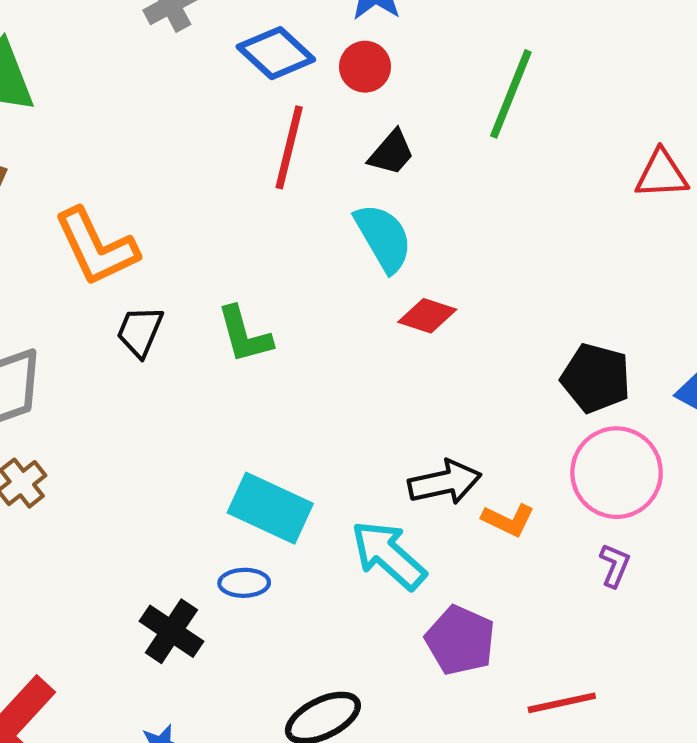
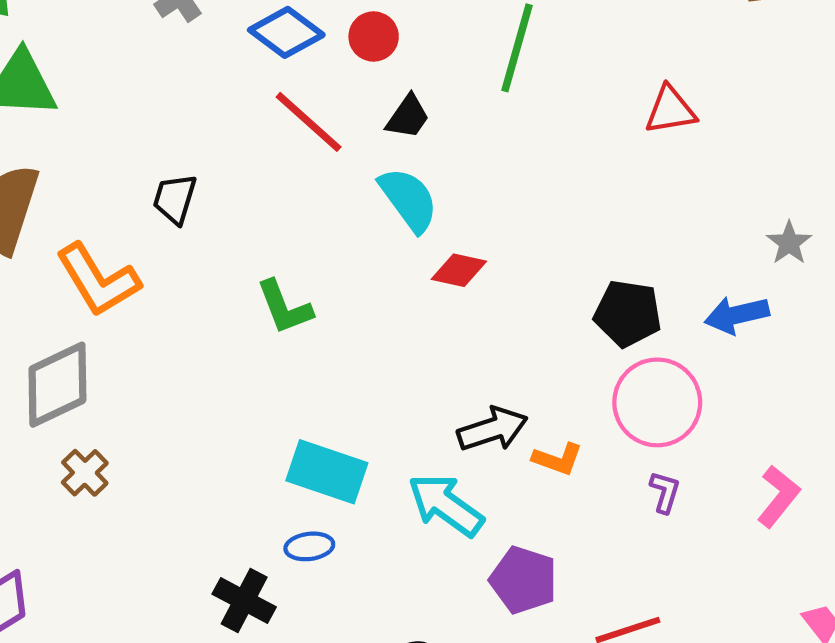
red line: (289, 147) -> (309, 122), turned -56
orange L-shape: (96, 247) -> (98, 280), moved
black trapezoid: (140, 331) -> (175, 199), moved

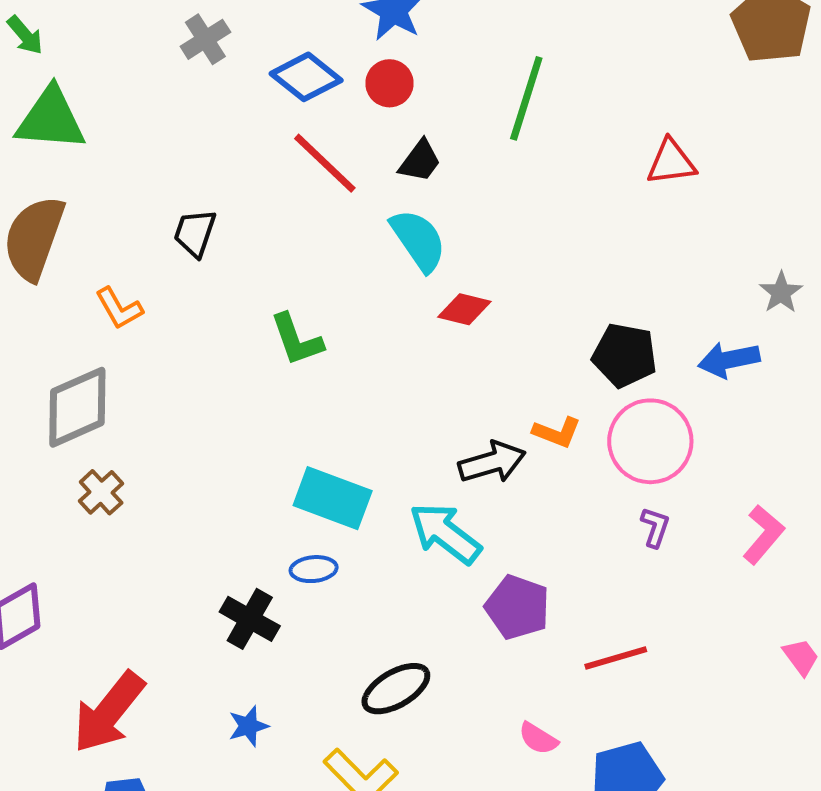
orange L-shape: (98, 280) -> (119, 308), size x0.6
orange L-shape: (558, 459) -> (557, 432), moved

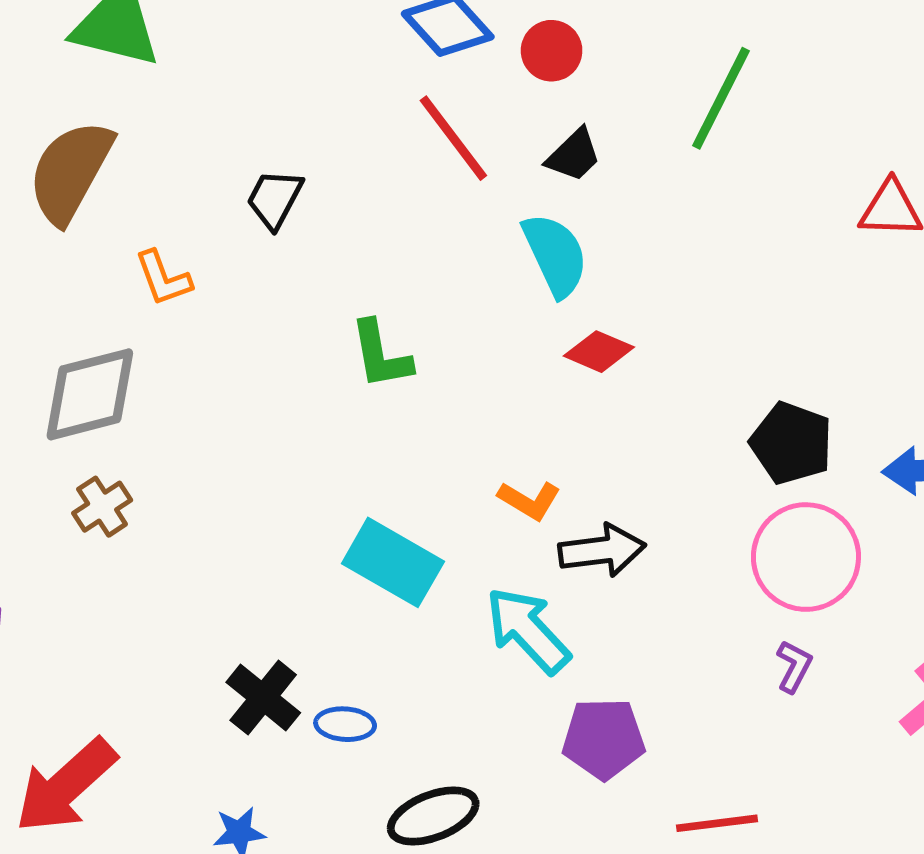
orange L-shape: (557, 432) -> (529, 500), moved
blue ellipse: (314, 569) -> (345, 724), moved
purple pentagon: (517, 607) -> (604, 739), turned -30

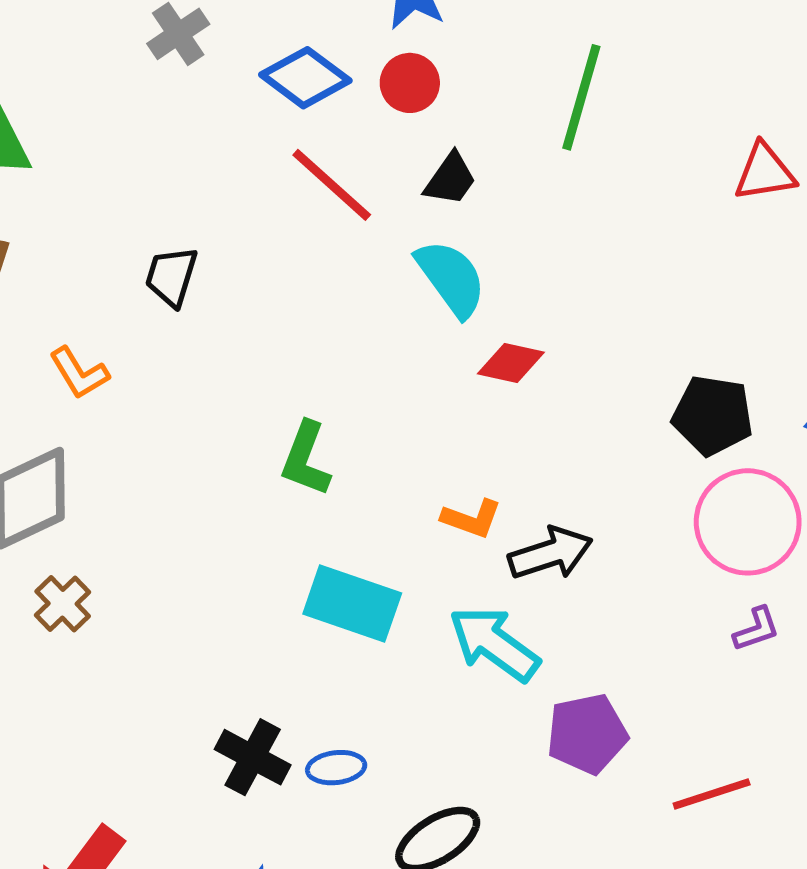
green L-shape: (381, 355) -> (306, 459), moved, turned 42
purple L-shape: (794, 666) -> (756, 629), turned 54

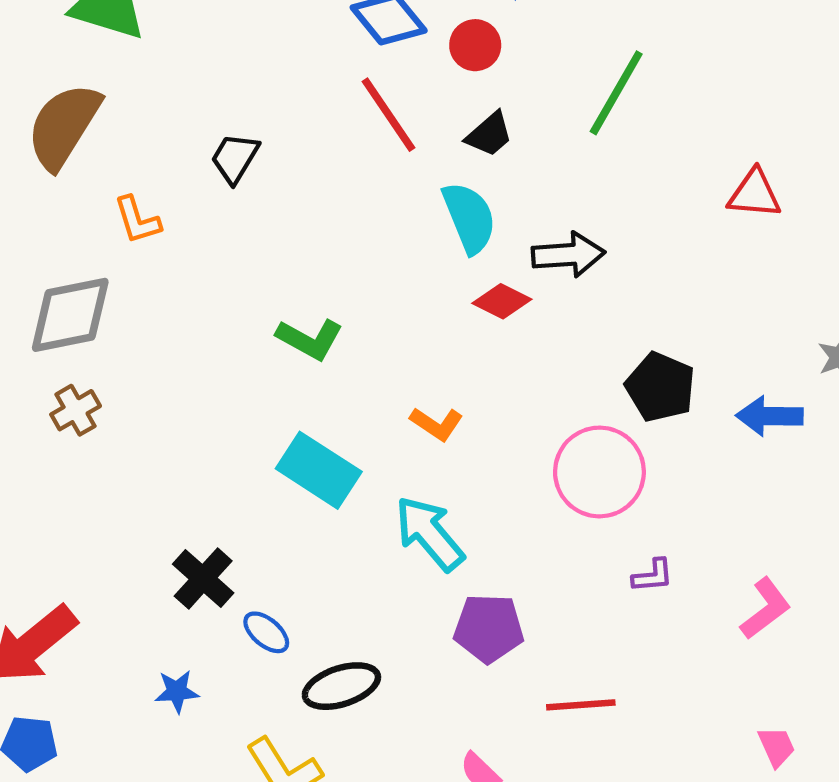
green L-shape: (306, 459) -> (310, 339), turned -96
pink circle: (748, 522) -> (599, 472), moved
black arrow: (551, 553) -> (568, 255), moved
blue ellipse: (336, 768) -> (266, 632), moved, turned 33

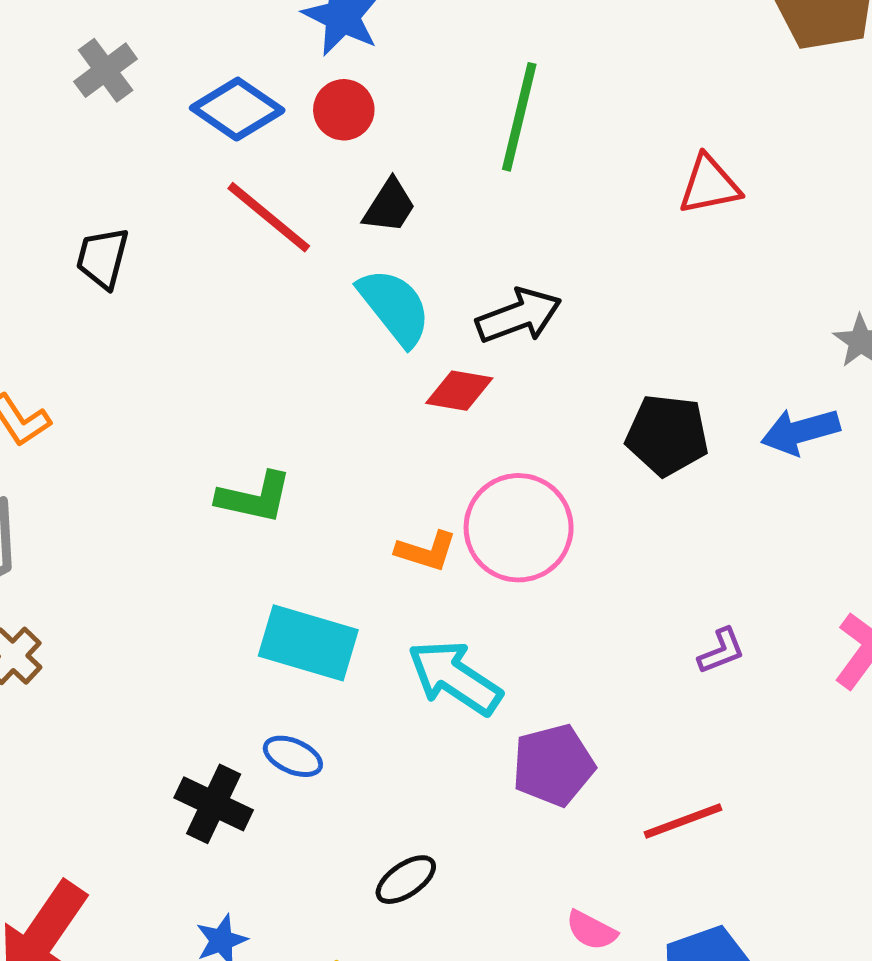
black trapezoid: (235, 158) -> (103, 258), moved
pink circle: (599, 472) -> (519, 528), moved
blue ellipse: (266, 632) -> (293, 756), moved
black ellipse: (341, 686) -> (406, 880), size x0.7

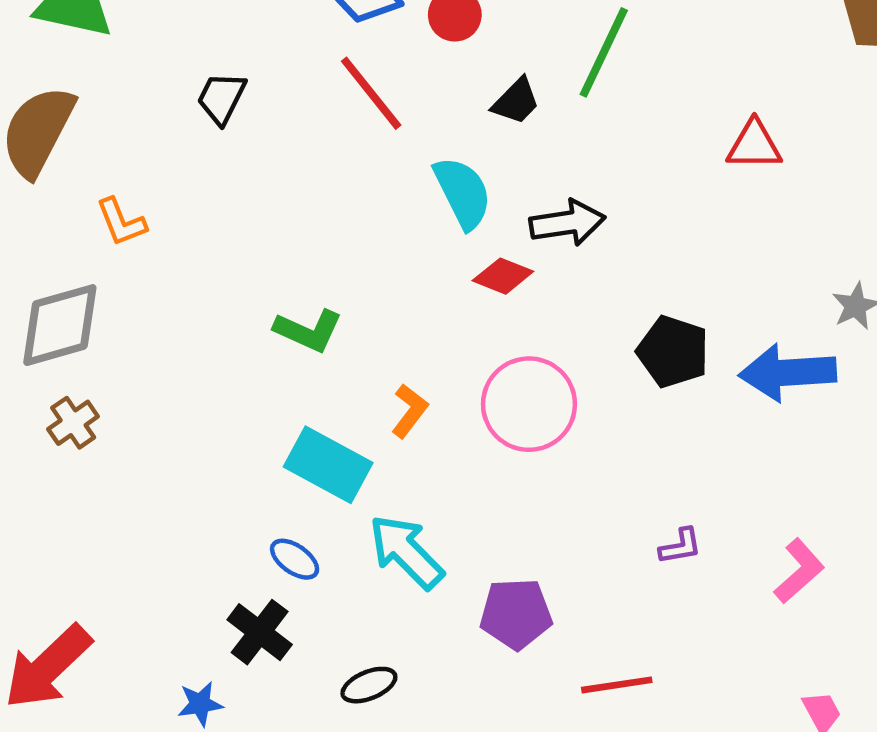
black trapezoid: (389, 206) -> (516, 101), moved
blue arrow: (800, 431) -> (788, 373), size x1.4
orange L-shape: (426, 551) -> (409, 411), moved, turned -82
cyan arrow: (455, 678) -> (406, 552), moved
black cross: (214, 804) -> (260, 632), moved

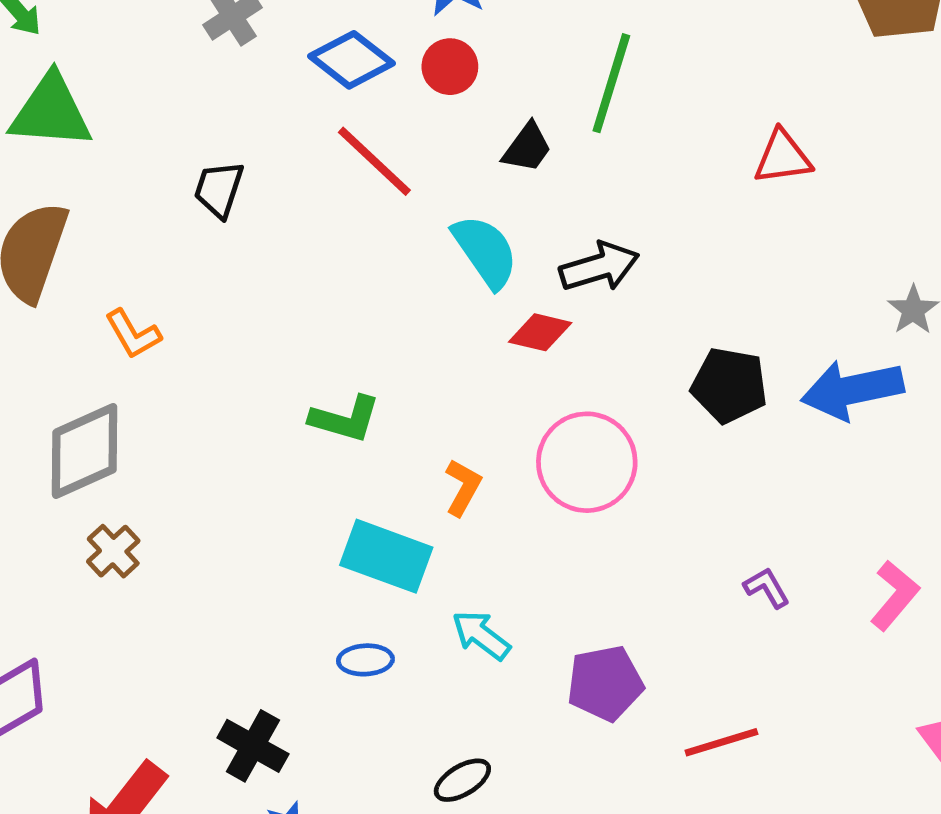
purple L-shape: (680, 546) -> (767, 588), turned -102
cyan arrow: (406, 552) -> (481, 635), size x0.7
blue ellipse: (295, 559) -> (365, 660), turned -30
black cross: (260, 632) -> (253, 746), moved

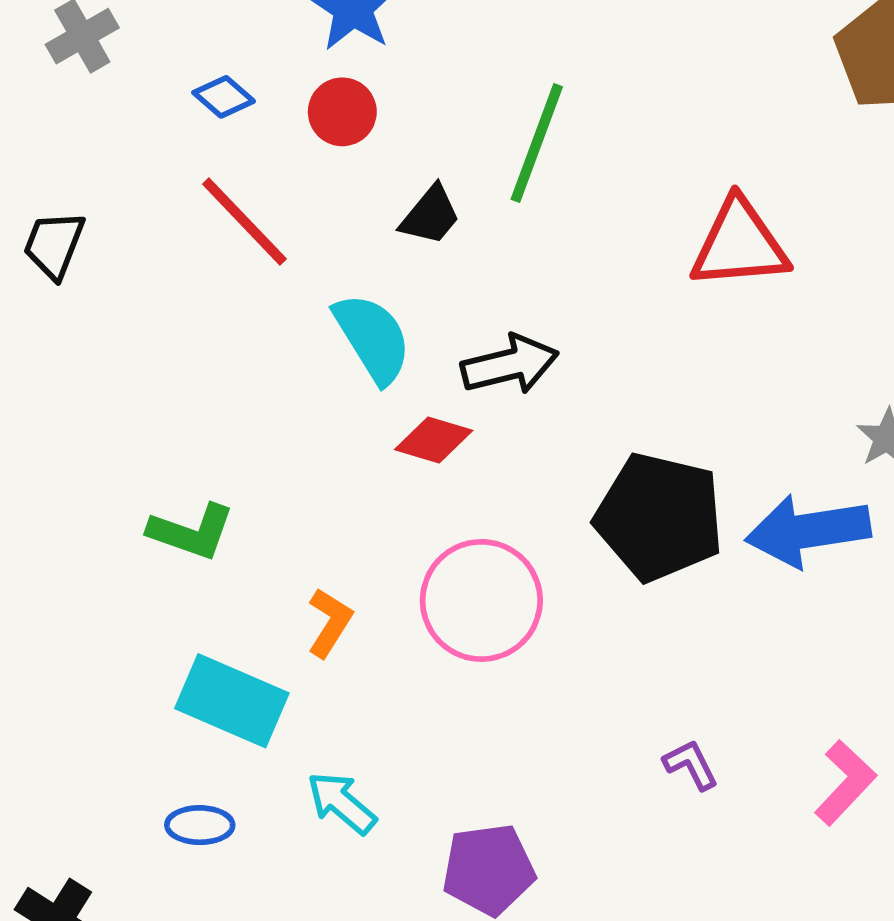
blue diamond: (352, 60) -> (224, 97), size x0.6
red triangle: (783, 157) -> (739, 244), size x1.4
black pentagon: (729, 385) -> (659, 517), size x1.4

